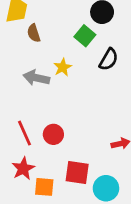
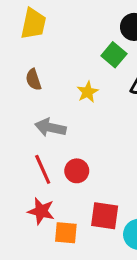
brown semicircle: (34, 33) -> (33, 80), moved
gray arrow: (36, 78) -> (50, 128), moved
red star: (23, 169) -> (41, 211), turned -30

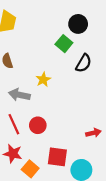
yellow star: (88, 92) -> (43, 80), moved
orange square: (66, 233) -> (30, 169), turned 35

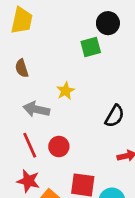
green square: (64, 44) -> (91, 47), turned 35
black semicircle: (84, 63) -> (115, 116), moved

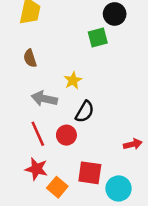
black semicircle: (115, 116) -> (85, 112), moved

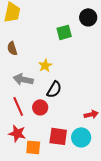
black circle: (115, 14) -> (88, 17), moved
orange square: (57, 187) -> (33, 147), turned -35
cyan circle: (119, 188) -> (81, 137), moved

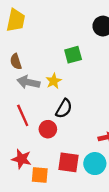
green square: (64, 32) -> (73, 55), moved
gray arrow: (23, 79) -> (28, 82), moved
red line: (18, 106) -> (23, 115), moved

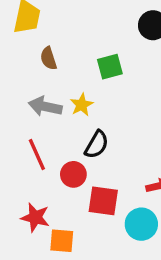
brown semicircle: (16, 62) -> (49, 58), moved
red square: (68, 162) -> (103, 201), moved

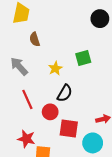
green square: (110, 67) -> (83, 58), moved
gray arrow: (45, 106) -> (19, 66), moved, turned 36

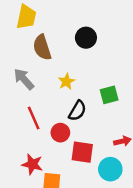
black circle: (100, 19) -> (86, 38), moved
brown semicircle: (35, 39) -> (42, 47), size x1.5
green square: (83, 58) -> (109, 95), moved

